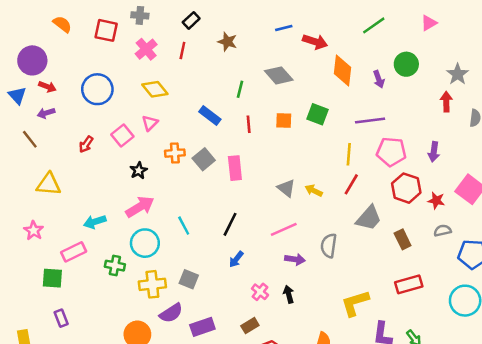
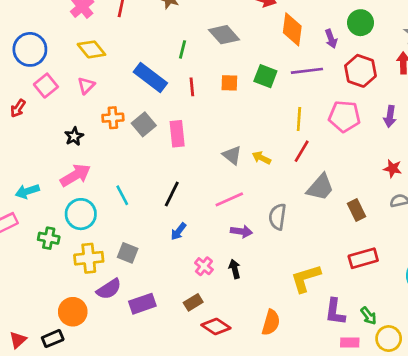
blue rectangle: (210, 115) -> (150, 78), size x1.4
purple line: (370, 120) -> (307, 71), moved
pink square: (122, 136) -> (46, 86), moved
red hexagon: (406, 188) -> (360, 71), moved

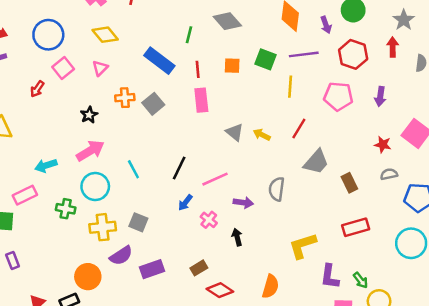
yellow line: (299, 119) -> (290, 87), moved
pink rectangle: (177, 134) -> (201, 100), moved
pink line: (229, 199) -> (215, 179), moved
pink cross: (204, 266) -> (209, 220), moved

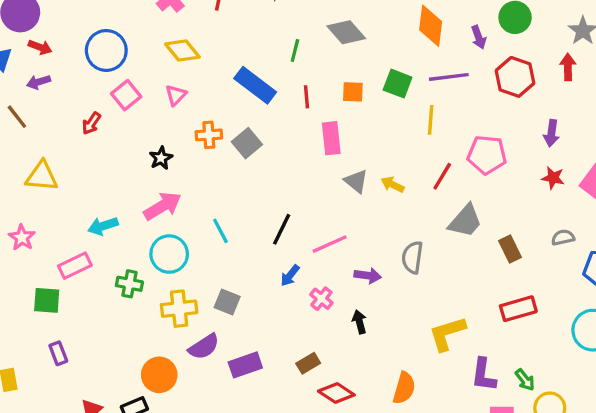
pink pentagon: (338, 96) -> (487, 155), moved
pink rectangle: (201, 100) -> (331, 138), moved
red star: (383, 145) -> (553, 178), moved

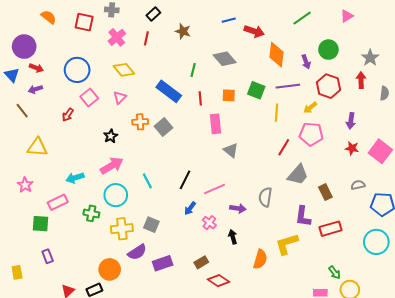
yellow arrow: (393, 185) -> (310, 108), moved, turned -64
purple L-shape: (484, 375) -> (303, 216), moved
orange semicircle: (404, 388) -> (260, 259), moved

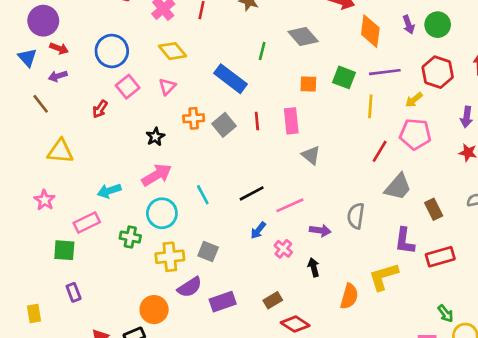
purple arrow: (306, 62) -> (409, 25), moved
red line: (200, 98) -> (257, 121), moved
black line: (185, 180) -> (252, 193), turned 36

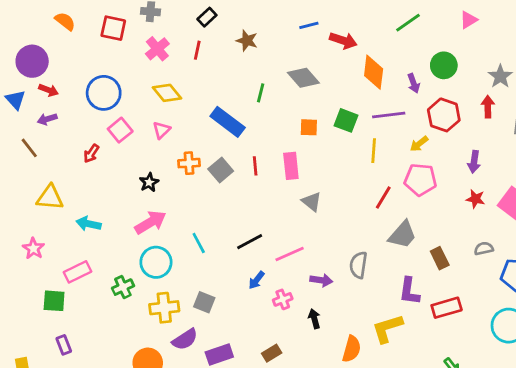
purple arrow: (409, 25) -> (414, 83), moved
cyan arrow: (109, 191) -> (89, 224), moved, turned 30
green cross: (130, 237) -> (123, 287), turned -36
pink cross: (283, 249) -> (283, 299), turned 30

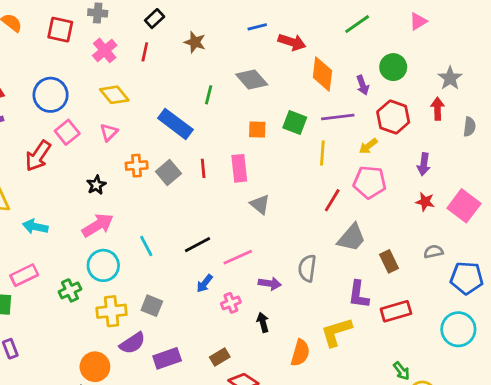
red arrow: (91, 153) -> (38, 156), size x1.6

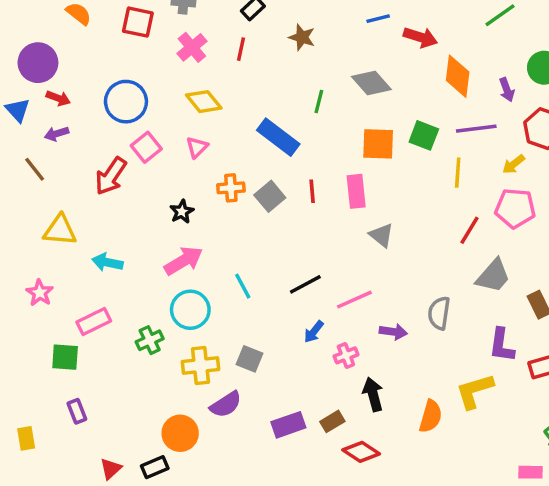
orange square: (257, 130) -> (378, 144), size x1.5
black arrow: (263, 322) -> (373, 394), moved, size x1.4
purple rectangle: (167, 358) -> (288, 425), moved

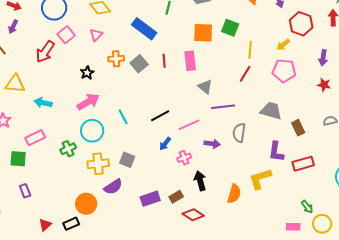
purple line: (476, 129) -> (223, 107), moved
purple arrow: (57, 134) -> (13, 27), turned -48
red line: (470, 230) -> (245, 74), moved
gray trapezoid: (493, 276) -> (271, 111), turned -115

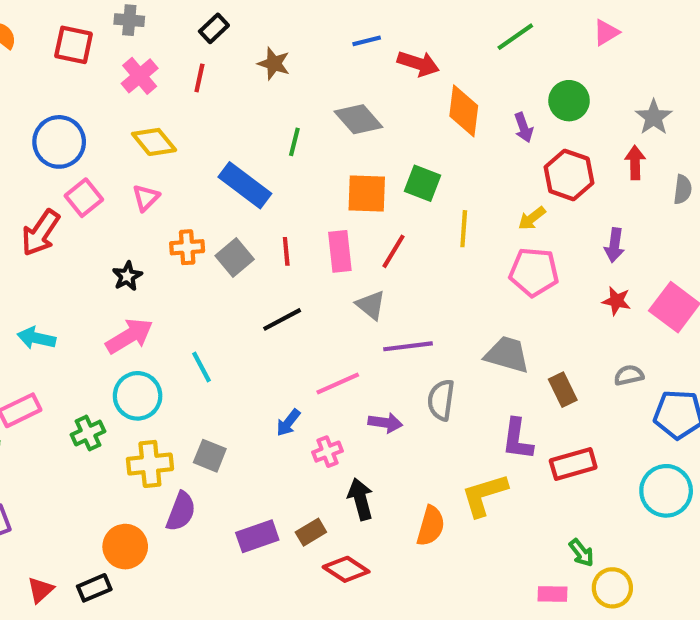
red line: (245, 74) -> (394, 251), moved
black line: (160, 116) -> (282, 319), moved
purple semicircle: (113, 187) -> (181, 511), turned -36

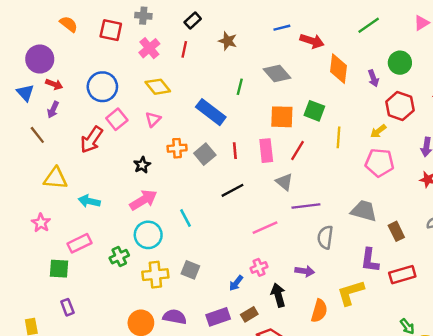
blue arrow: (288, 423) -> (236, 283), moved
purple arrow: (385, 423) -> (305, 271), moved
purple semicircle: (181, 511) -> (175, 317), moved, turned -100

